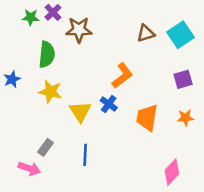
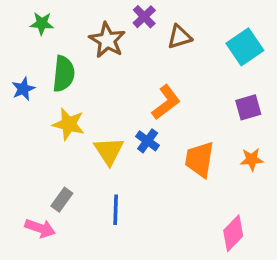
purple cross: (53, 12) -> (144, 17), moved
brown star: (79, 30) -> (107, 40), turned 30
brown triangle: (146, 33) -> (179, 37), moved
blue star: (12, 79) -> (23, 89), moved

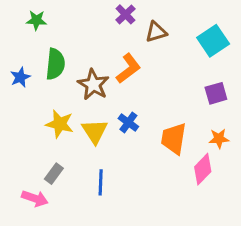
brown star: (107, 40) -> (93, 85), moved
orange L-shape: (166, 102) -> (128, 68), moved
yellow star: (69, 124) -> (60, 124), moved
pink diamond: (233, 233) -> (203, 169), moved

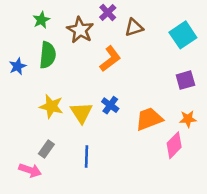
green star: (36, 20) -> (41, 20), moved, turned -30
brown star: (93, 85) -> (80, 30), moved
orange trapezoid: (174, 139) -> (149, 119), turned 60

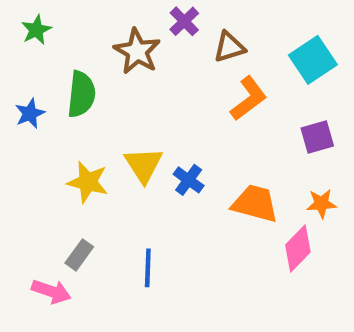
green star: (41, 20) -> (36, 30), moved
orange L-shape: (110, 59) -> (249, 98), moved
yellow triangle: (81, 113) -> (144, 165), moved
orange trapezoid: (149, 119) -> (255, 204), turned 36

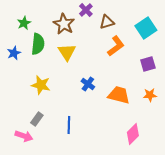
green star: (36, 30) -> (24, 23), moved
yellow triangle: (144, 165) -> (67, 52), moved
pink diamond: (298, 249) -> (133, 134), moved

